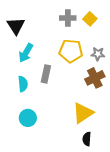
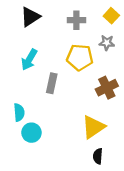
yellow square: (90, 19) -> (111, 16), moved
black triangle: (16, 26) -> (30, 17), moved, turned 30
gray star: (98, 54) -> (107, 43), moved
cyan semicircle: (23, 84) -> (19, 112), moved

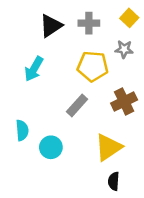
black triangle: (30, 17) -> (51, 26), moved
gray rectangle: (52, 83) -> (77, 105), moved, turned 30
cyan circle: (31, 133) -> (51, 147), moved

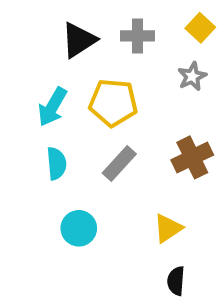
gray star: (124, 49) -> (192, 76), turned -30
yellow pentagon: (93, 66) -> (113, 103), moved
cyan semicircle: (22, 130) -> (57, 163), moved
yellow triangle: (108, 147) -> (168, 228), size x0.7

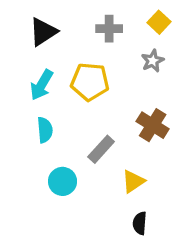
black triangle: (79, 40) -> (43, 32), moved
brown cross: (192, 157) -> (153, 125), turned -32
gray rectangle: (119, 163) -> (101, 149), moved

